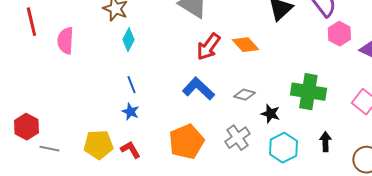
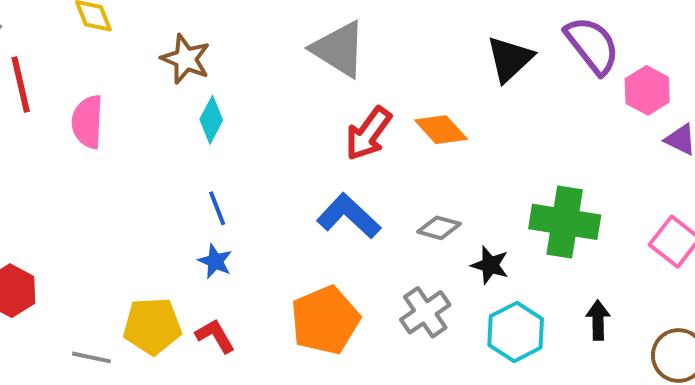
pink hexagon: (339, 34) -> (647, 90), moved
gray line: (49, 149) -> (91, 357), moved

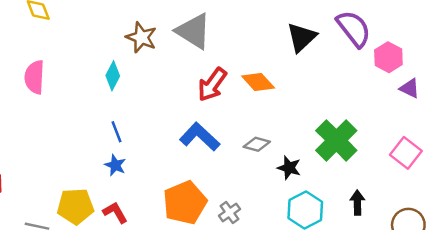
brown star: (186, 59) -> (141, 37), moved
green cross: (565, 222) -> (336, 140), turned 36
gray cross: (425, 312) -> (230, 212), moved, size x0.7

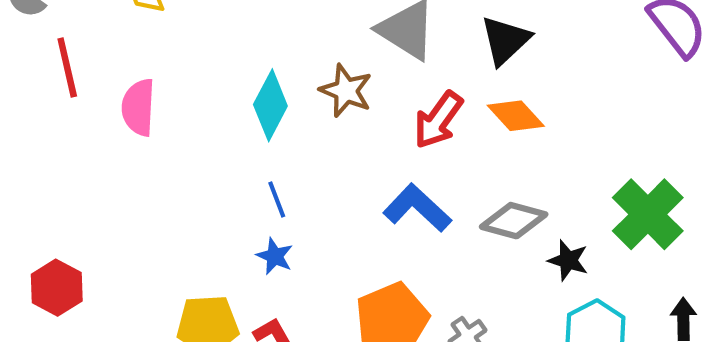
brown star: (141, 37) -> (346, 91), moved
black triangle: (302, 37) -> (505, 40), moved
cyan diamond: (113, 76) -> (270, 105), size x1.4
gray diamond: (257, 144) -> (514, 221), size x1.4

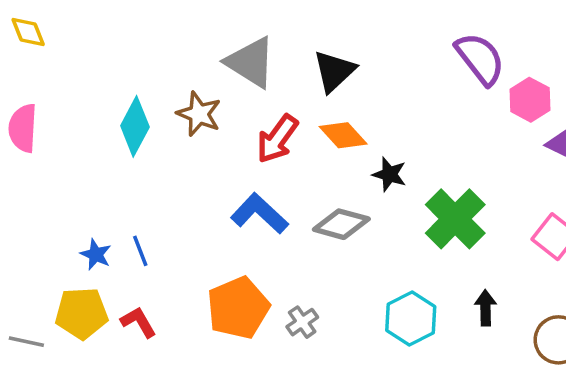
blue line: (277, 200) -> (140, 251), moved
blue star: (275, 256) -> (96, 254), moved
black star: (568, 260) -> (389, 174), moved

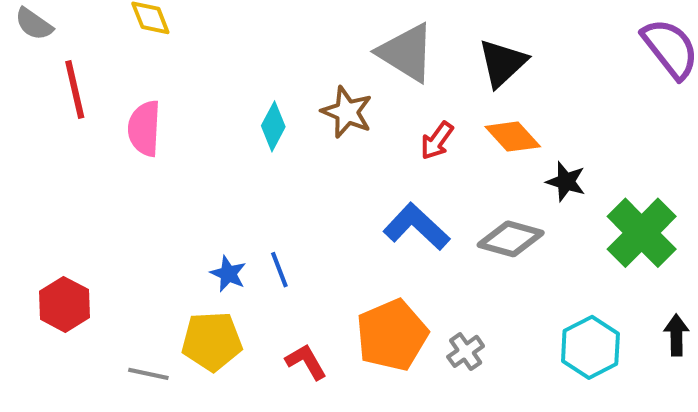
cyan diamond: (135, 126) -> (273, 126), size x0.7
red arrow: (277, 139) -> (437, 141), size x0.7
red L-shape: (138, 322) -> (306, 362), moved

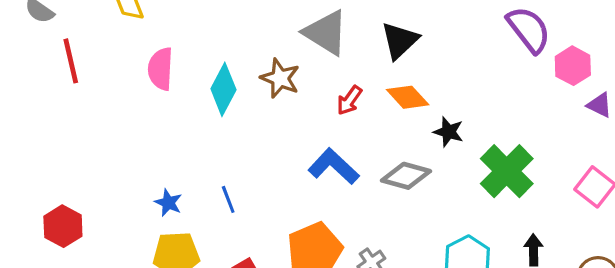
cyan diamond: (273, 126) -> (223, 89), size x1.4
pink semicircle: (144, 128) -> (161, 69), moved
blue star: (228, 274) -> (168, 203), moved

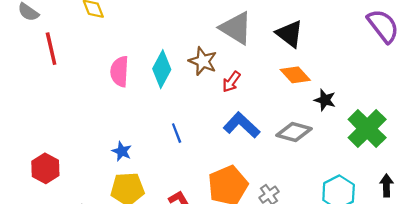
black triangle: (400, 41) -> (290, 34), turned -40
pink semicircle: (161, 69) -> (120, 71), moved
red arrow: (349, 100) -> (231, 82), moved
blue line: (228, 199) -> (177, 133), moved

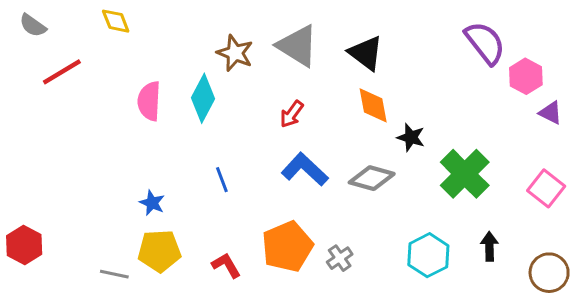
red line: (51, 49) -> (62, 72), turned 72
brown star: (203, 61) -> (235, 53), moved
orange diamond: (295, 75) -> (373, 105), turned 32
red hexagon: (45, 168) -> (24, 245), moved

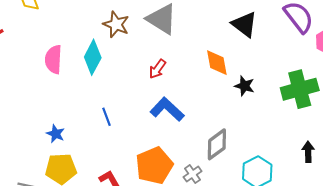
black triangle: (366, 53) -> (245, 24), moved
green cross: (465, 174) -> (300, 89), moved, turned 30
gray diamond: (372, 178) -> (217, 144), moved, turned -52
black arrow: (489, 246) -> (308, 152), moved

